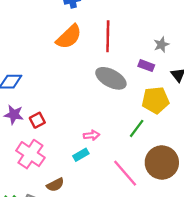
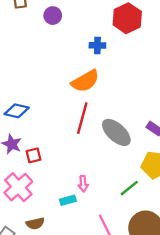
red line: (108, 36) -> (82, 118), moved
pink arrow: (92, 135) -> (83, 184), turned 77

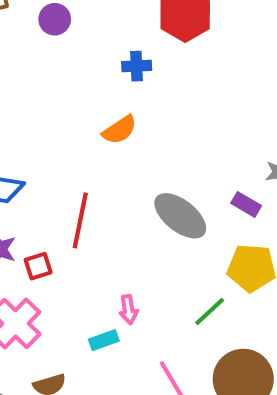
orange semicircle: (85, 81) -> (120, 130), size x0.7
red line: (82, 118) -> (80, 220), moved

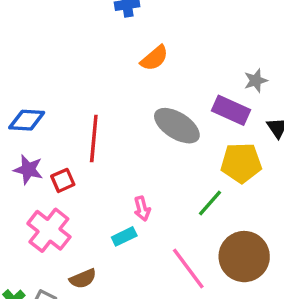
orange semicircle: (120, 130) -> (154, 58), moved
purple rectangle: (246, 204) -> (231, 110), size x1.5

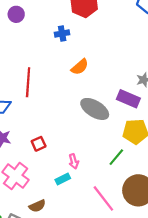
red line: (94, 138) -> (28, 82), moved
red square: (63, 180) -> (39, 144), moved

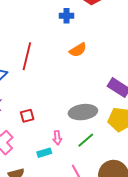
gray ellipse: (95, 109) -> (83, 112), moved, turned -48
green line: (116, 157) -> (86, 140), moved

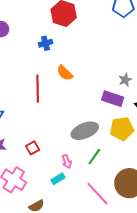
orange semicircle: (78, 50) -> (65, 73), turned 90
red line: (27, 56) -> (38, 89), moved

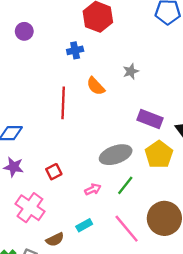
gray star: (125, 80) -> (131, 71), moved
yellow pentagon: (122, 129) -> (159, 154), turned -30
pink arrow: (67, 161) -> (93, 189), turned -96
cyan rectangle: (58, 179) -> (84, 225), moved

